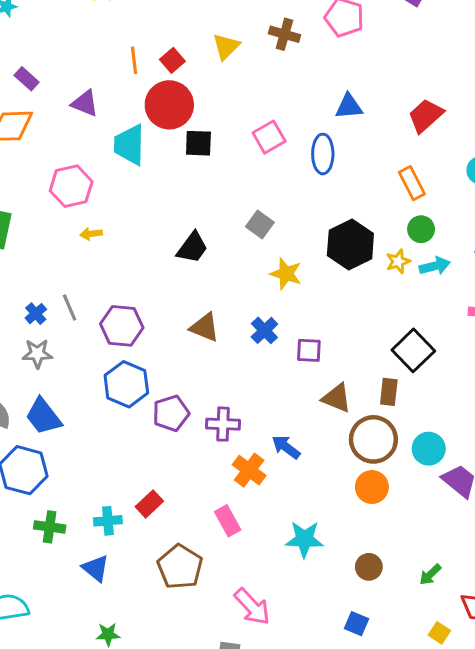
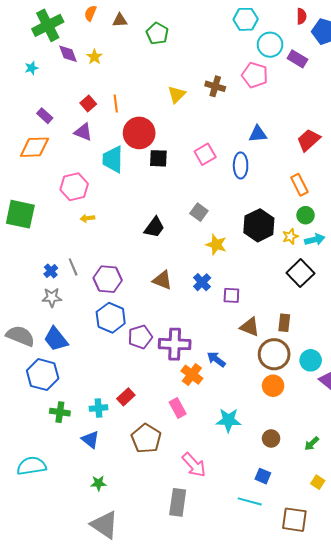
red square: (172, 60) -> (88, 104), moved
black square: (413, 350) -> (300, 273), moved
purple cross: (223, 424) -> (175, 344), size x1.4

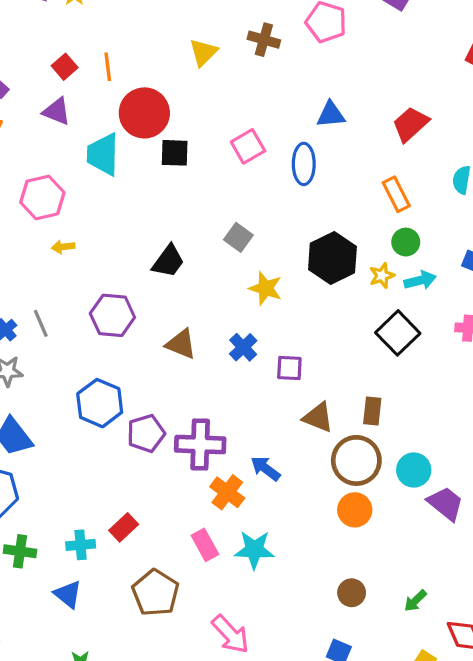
purple hexagon: (108, 279) -> (112, 315), moved
cyan star: (228, 420) -> (254, 550), moved

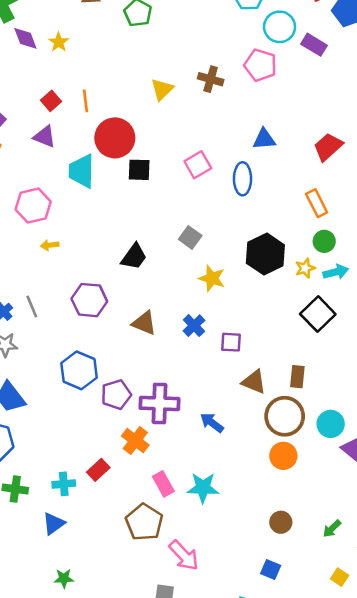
orange cross: (227, 492) -> (135, 441), moved
brown pentagon: (156, 593) -> (144, 522), moved
blue triangle: (68, 594) -> (54, 523), turned 45

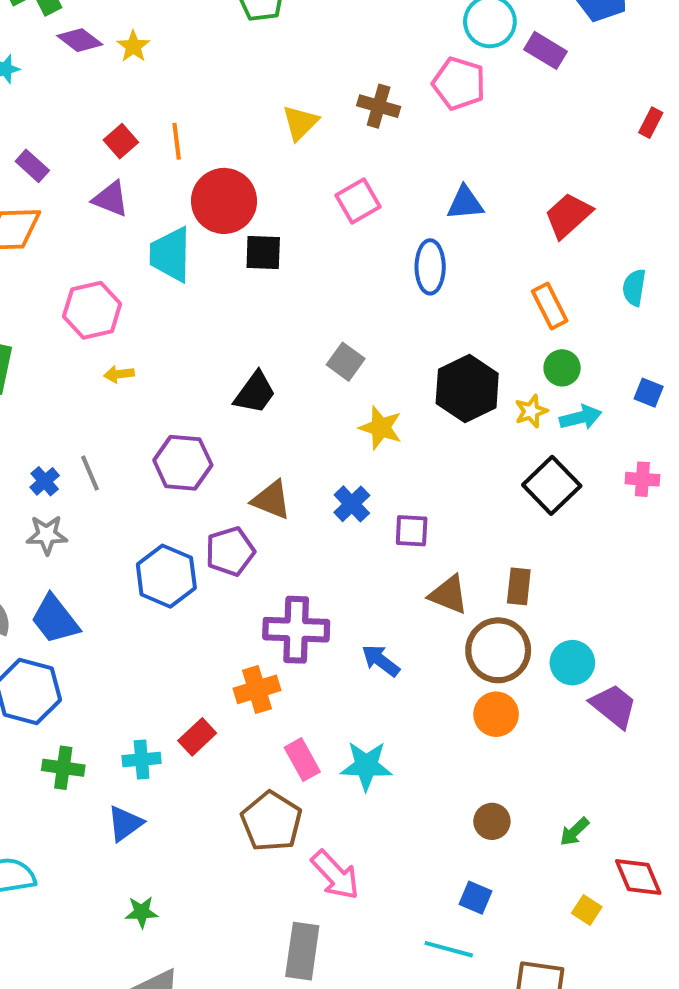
purple diamond: (25, 38) -> (80, 40), turned -32
pink square: (198, 165) -> (358, 201), moved
purple pentagon: (116, 395) -> (230, 551), moved
orange cross: (135, 441) -> (257, 689), turned 36

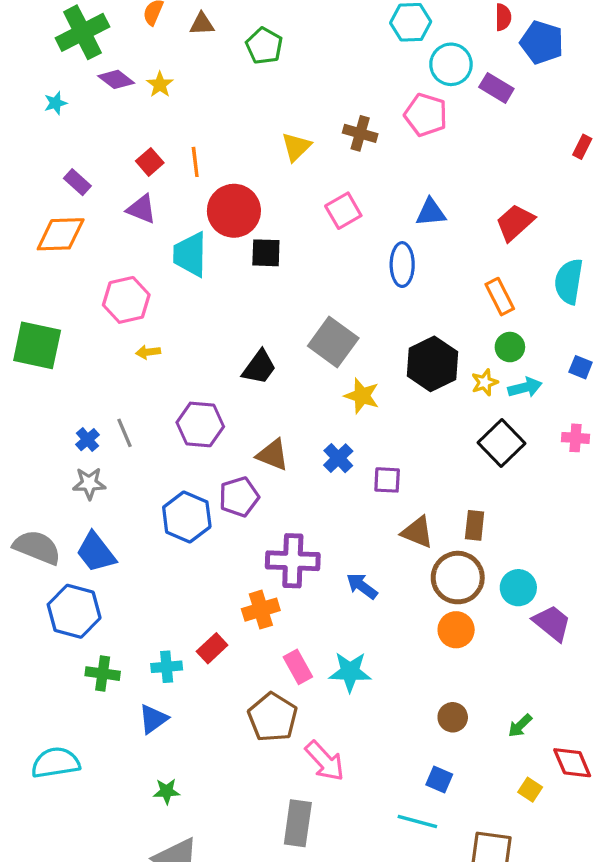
cyan semicircle: (634, 288) -> (569, 281), size x1.5
gray square: (346, 362) -> (333, 342), size x1.6

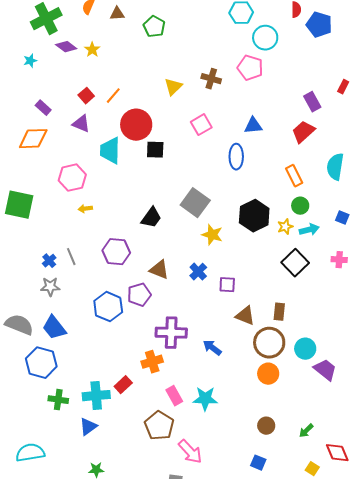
purple rectangle: (496, 88) -> (312, 102), moved, turned 30
orange line: (195, 162) -> (113, 96), turned 48
cyan cross: (167, 667) -> (96, 396), size x1.5

